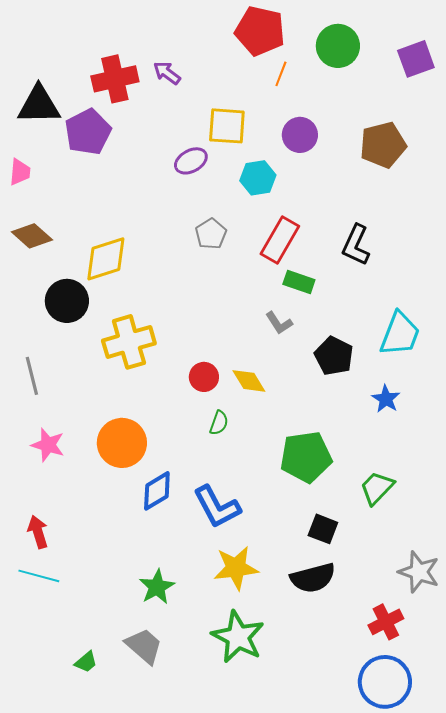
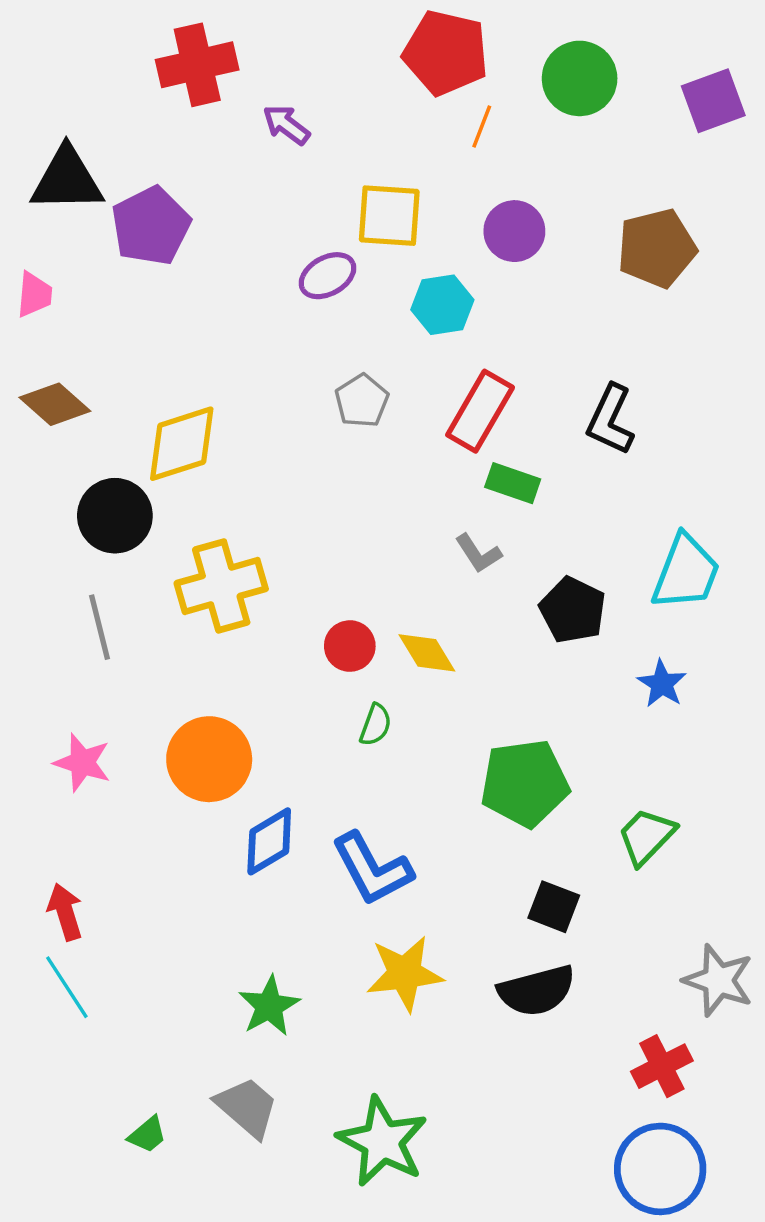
red cross: (115, 79) -> (197, 65), moved
gray line: (32, 376) -> (99, 627), moved
cyan line: (39, 576) -> (67, 987), turned 42
green star: (238, 637) -> (382, 1142), moved

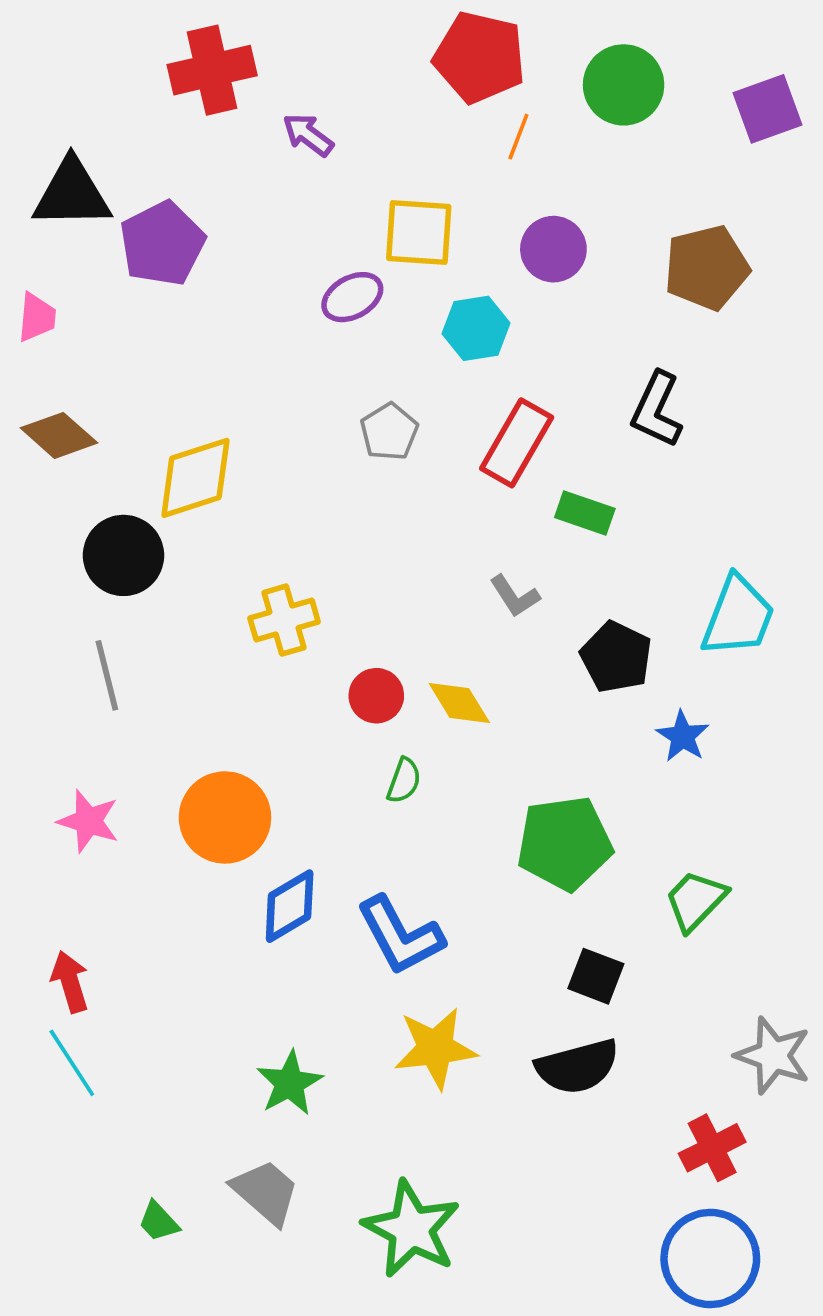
black L-shape: (610, 420) -> (657, 410), moved
green rectangle: (513, 483) -> (585, 513), moved
yellow cross: (221, 586) -> (284, 620), moved, size x0.7
blue star: (662, 684) -> (683, 736), moved
green trapezoid: (147, 1135) -> (159, 1222), turned 87

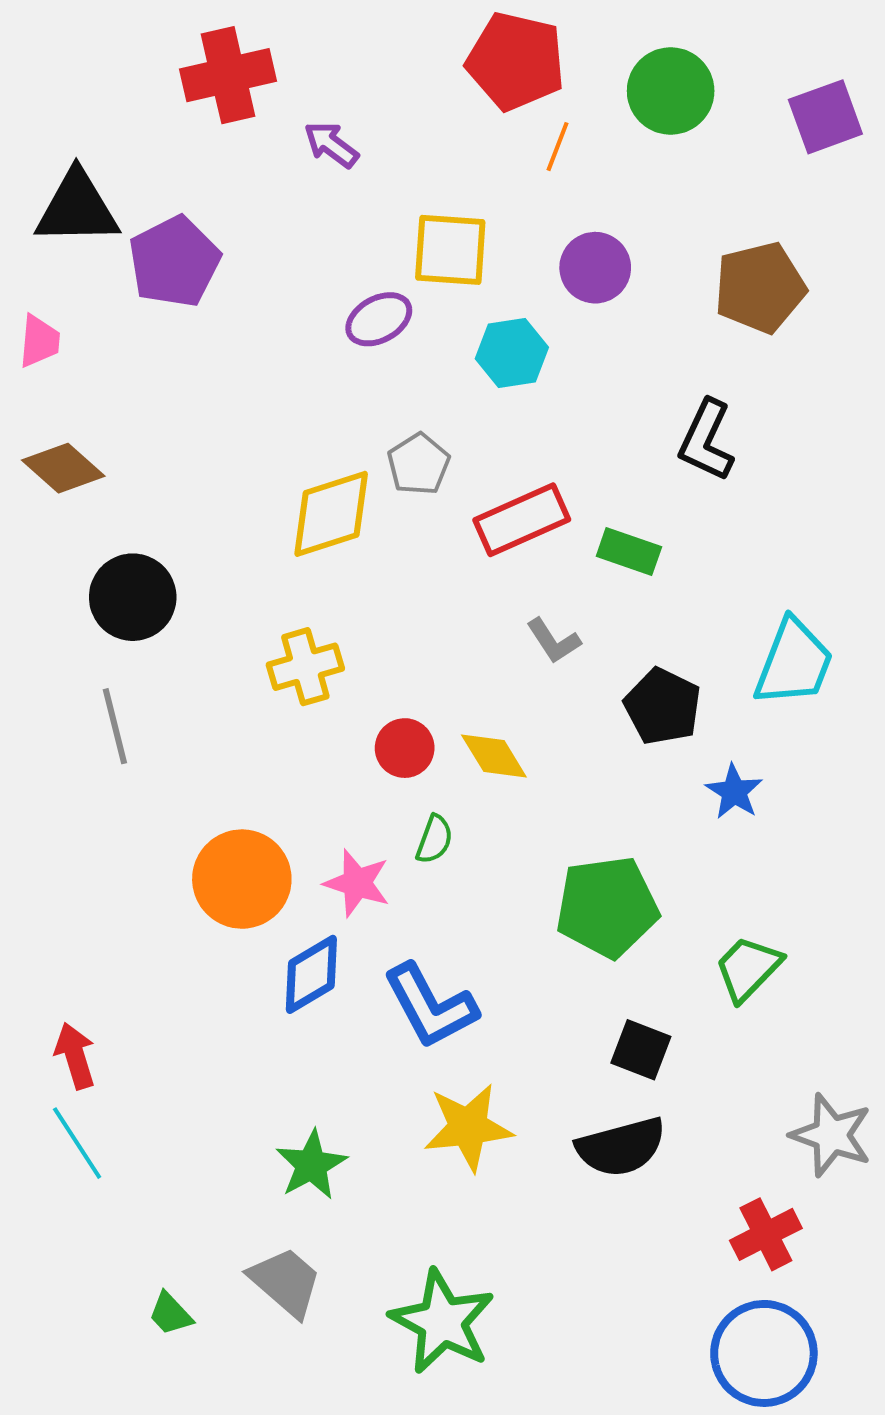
red rectangle: (517, 443) -> (522, 520), moved, turned 36
yellow diamond: (195, 478) -> (331, 514), moved
pink star: (88, 821) -> (357, 883), moved

